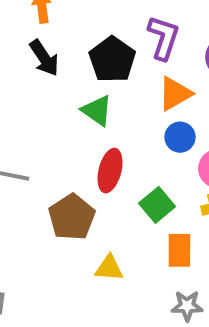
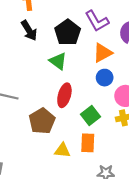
purple L-shape: (163, 38) -> (97, 21), turned 130
orange rectangle: (179, 250) -> (88, 143), moved

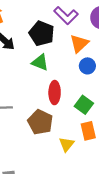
yellow triangle: (62, 150) -> (67, 144), turned -42

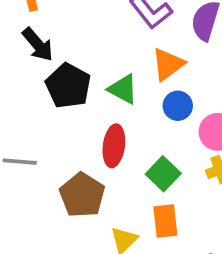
black pentagon: (42, 33) -> (68, 86), moved
green triangle: (40, 62) -> (123, 89), moved

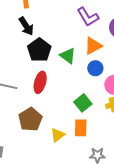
red ellipse: (114, 146) -> (40, 82), moved
brown pentagon: (82, 195) -> (30, 119), moved

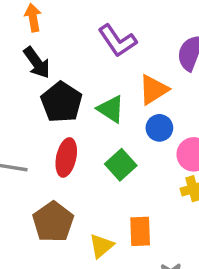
purple L-shape: (88, 17) -> (117, 41), moved
green square: (83, 103) -> (121, 165), moved

